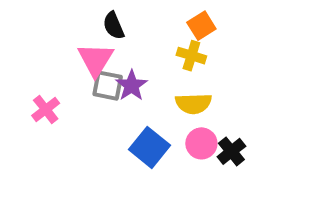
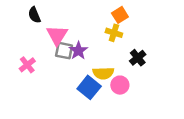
black semicircle: (114, 26) -> (34, 15), moved
yellow semicircle: (193, 103) -> (103, 73), moved
black cross: (231, 151) -> (138, 58), moved

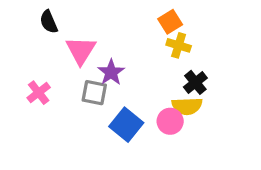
yellow cross: (114, 33) -> (179, 45), moved
gray square: (64, 51) -> (94, 93), moved
yellow semicircle: (103, 73) -> (187, 106), moved

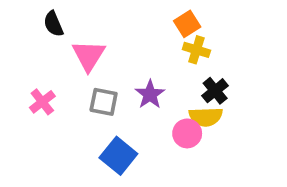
purple star: (111, 72) -> (150, 94), moved
blue square: (126, 125) -> (118, 156), moved

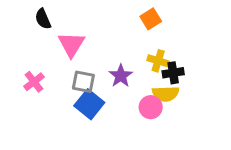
yellow cross: (196, 50) -> (158, 61), moved
black cross: (215, 91) -> (173, 73), turned 30
blue square: (118, 156) -> (89, 104), moved

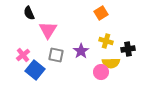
black cross: (173, 73) -> (128, 49), moved
blue square: (89, 104) -> (35, 70), moved

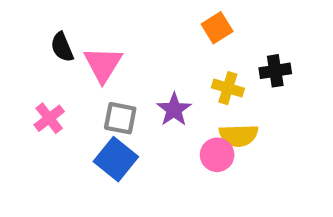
black semicircle: (29, 13) -> (62, 47), moved
black cross: (128, 49) -> (275, 71), moved
blue square: (35, 70) -> (116, 159), moved

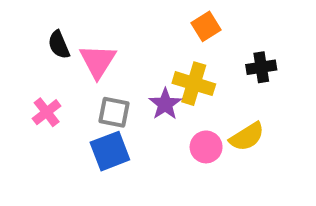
yellow cross: (228, 88) -> (194, 84), moved, size x1.4
yellow semicircle: (239, 135) -> (247, 137), moved, turned -30
blue square: (116, 159) -> (110, 151), turned 30

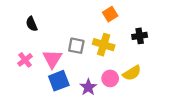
pink triangle: (98, 61) -> (52, 59), moved
purple star: (165, 104) -> (88, 87), moved
gray square: (114, 112) -> (76, 46), moved

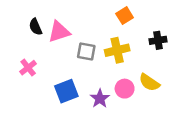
yellow cross: (104, 45) -> (117, 50), turned -30
pink triangle: (52, 59) -> (59, 32), moved, turned 40
yellow semicircle: (132, 73) -> (149, 82), turned 66

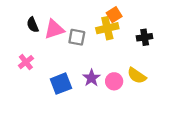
yellow cross: (117, 50) -> (107, 28), moved
gray square: (86, 51) -> (77, 37), moved
purple star: (100, 98) -> (91, 78), moved

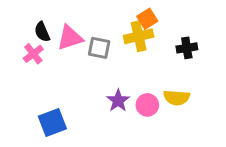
pink cross: (26, 62) -> (33, 54), moved
yellow semicircle: (137, 76) -> (177, 98), turned -30
blue square: (61, 84) -> (52, 122), moved

